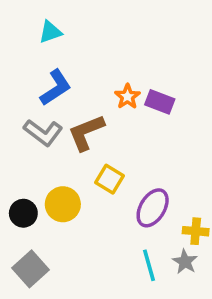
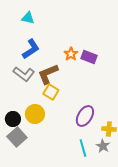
cyan triangle: (50, 32) -> (28, 18), turned 32
yellow square: (110, 179) -> (51, 92), moved
gray square: (31, 269) -> (17, 137), moved

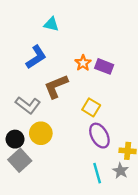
cyan triangle: (28, 18) -> (51, 24), moved
gray L-shape: (24, 74) -> (28, 105), moved
yellow square: (51, 92) -> (91, 107), moved
purple ellipse: (85, 116) -> (99, 136), turned -60

